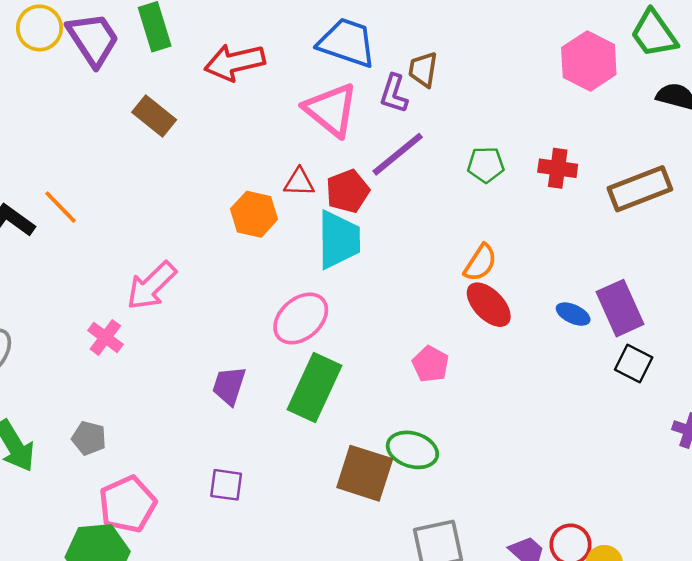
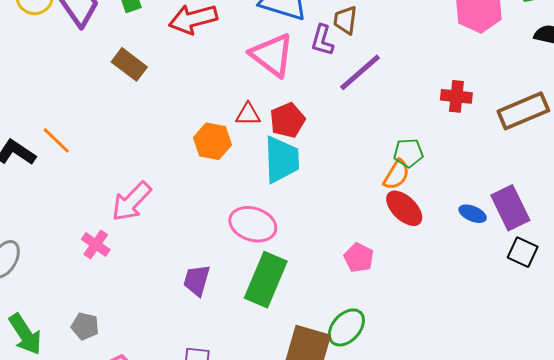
purple line: (398, 154) -> (360, 72), moved
green pentagon: (486, 165) -> (408, 153), moved
pink ellipse: (301, 318) -> (253, 224), turned 60
green ellipse: (412, 450) -> (346, 327), turned -63

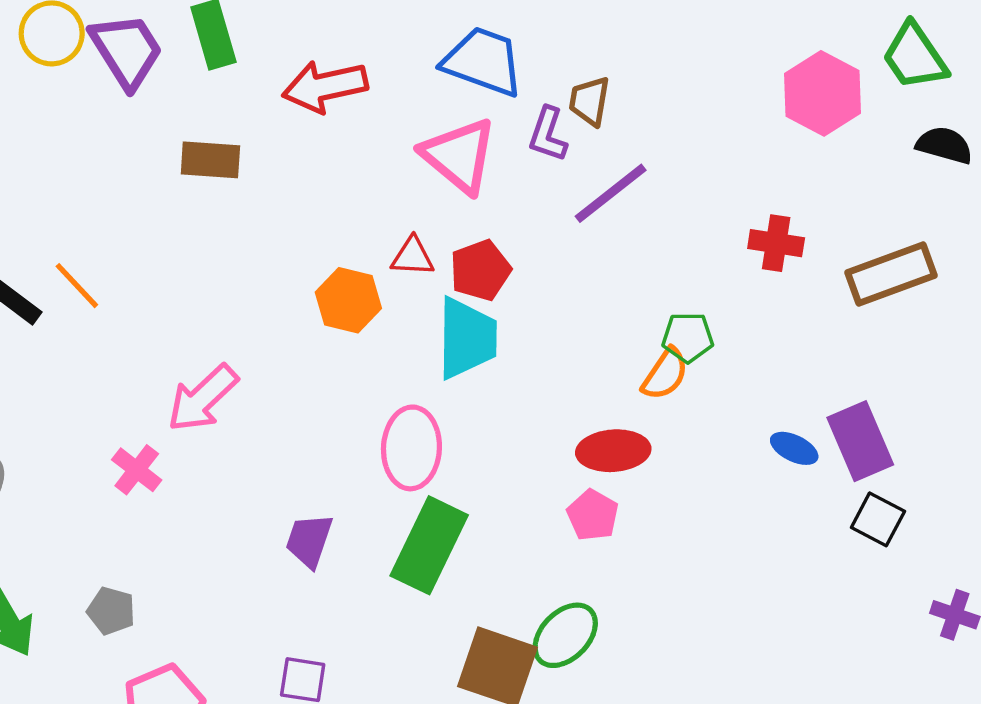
brown rectangle: (129, 64) -> (210, 160), turned -36
red ellipse: (404, 208) -> (613, 451), moved, turned -51
pink ellipse: (253, 224) -> (411, 448), turned 72

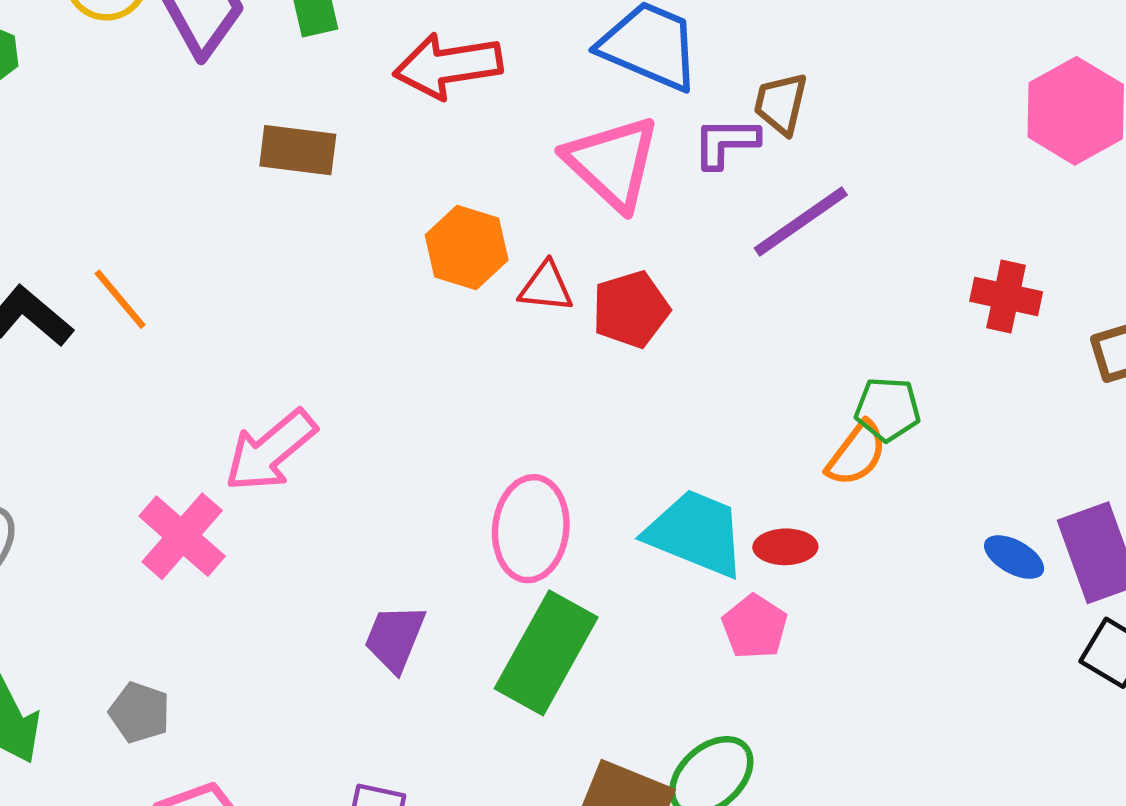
purple L-shape: (548, 134) -> (726, 143), turned 68
orange hexagon: (348, 300) -> (467, 247), moved
cyan trapezoid: (467, 338) -> (696, 533), moved, turned -72
red ellipse: (613, 451) -> (785, 547), size x0.7
pink cross: (137, 470) -> (182, 536), size x1.4

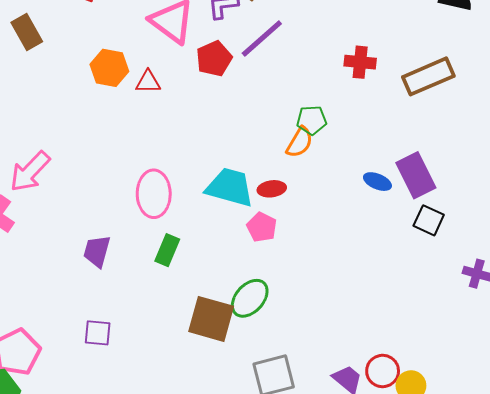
brown rectangle: (298, 150) -> (27, 32), turned 60
red pentagon: (631, 309) -> (214, 59), moved
green rectangle: (546, 653) -> (167, 250), size x0.6

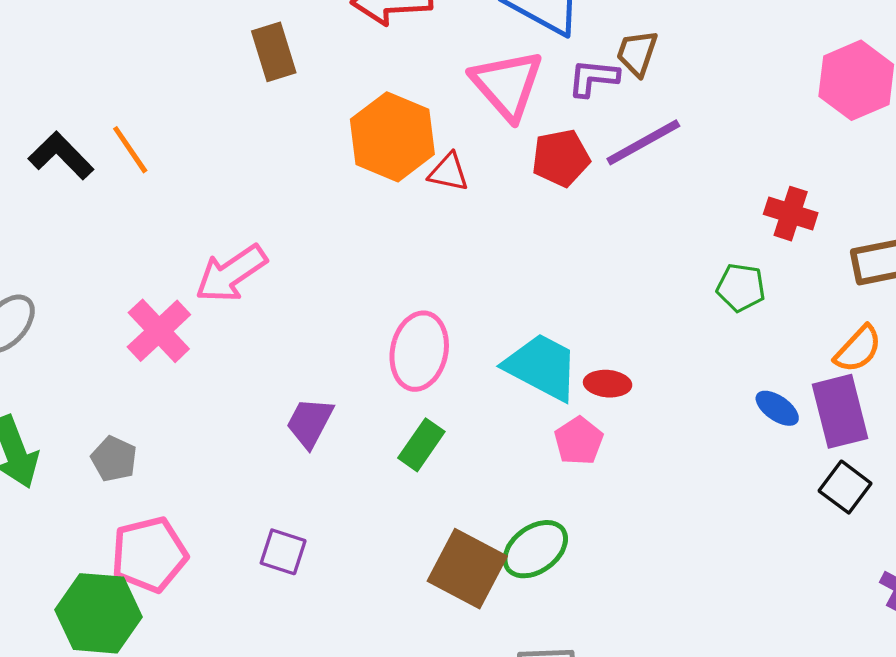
orange hexagon: (109, 68) -> (392, 137), size x1.4
green pentagon: (312, 120) -> (741, 288), moved
orange semicircle: (300, 142) -> (858, 349), moved

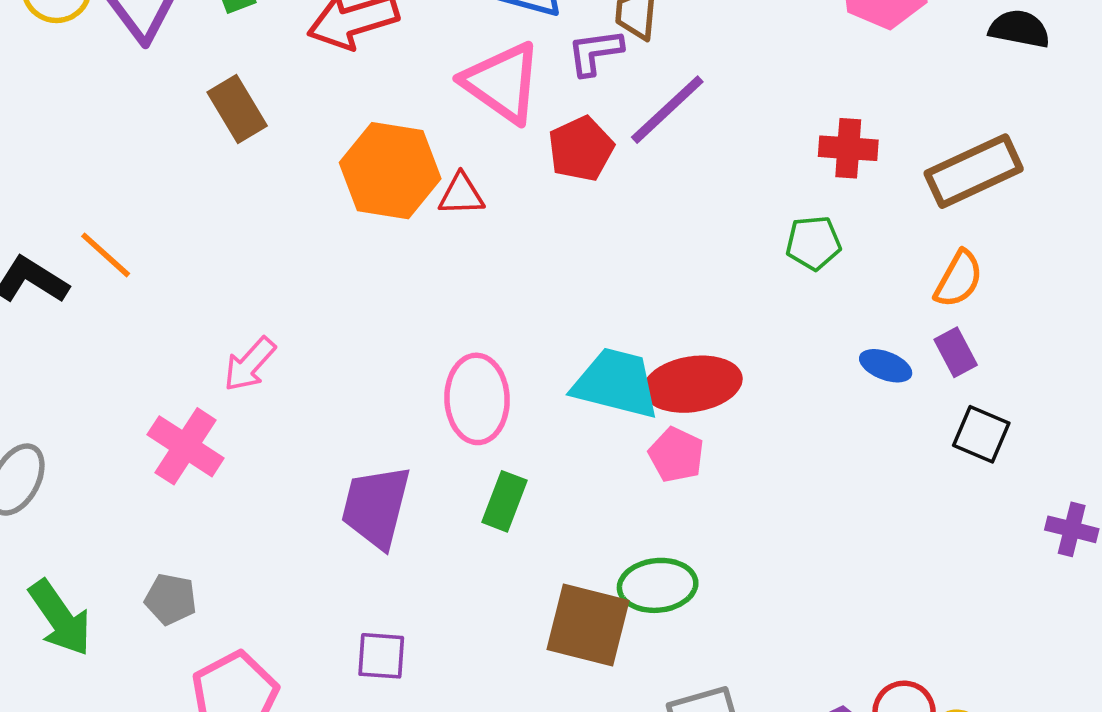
pink arrow: (231, 274) -> (250, 364), size x0.7
red ellipse: (608, 384) -> (693, 384), size x1.8
purple rectangle: (840, 411) -> (956, 352), size x0.6
purple trapezoid: (310, 423) -> (376, 507), size x1.4
green ellipse: (535, 549) -> (658, 585), turned 44

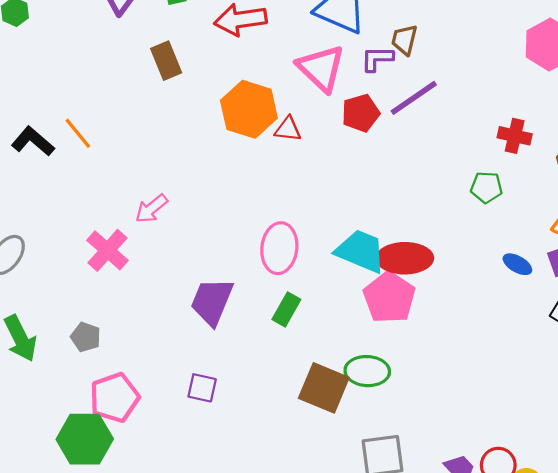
pink pentagon: (676, 455) -> (389, 297), size x1.6

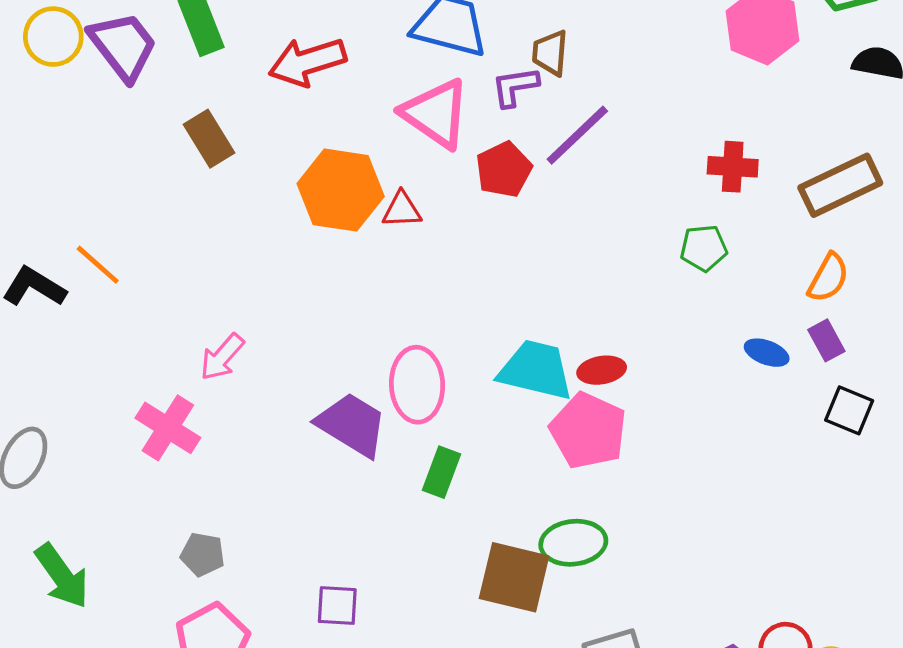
red ellipse: (405, 258) -> (602, 370), size x0.6
purple trapezoid: (212, 302) -> (352, 425), moved, turned 108
gray pentagon: (86, 337) -> (203, 554), moved

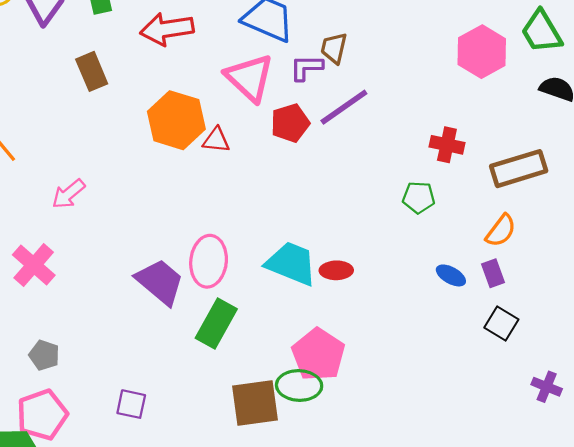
pink arrow: (222, 357) -> (68, 194), moved
pink pentagon: (588, 431) -> (318, 354), moved
green rectangle: (441, 472) -> (216, 324), size x1.4
brown square: (514, 577) -> (255, 403), turned -30

